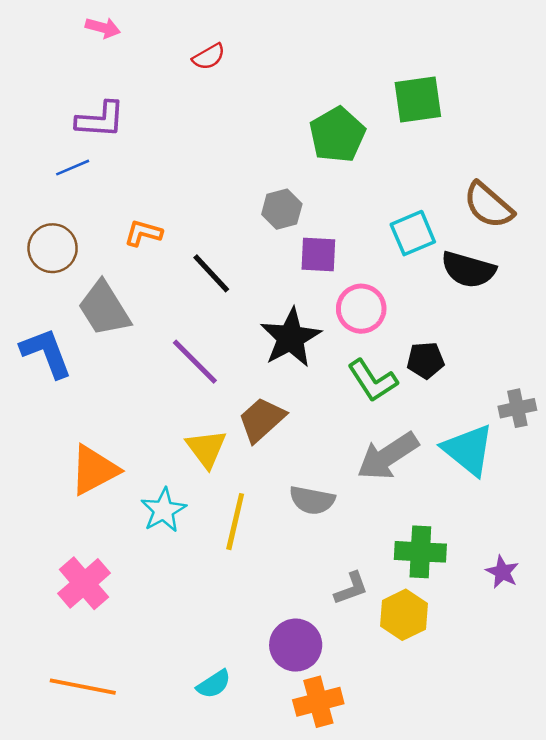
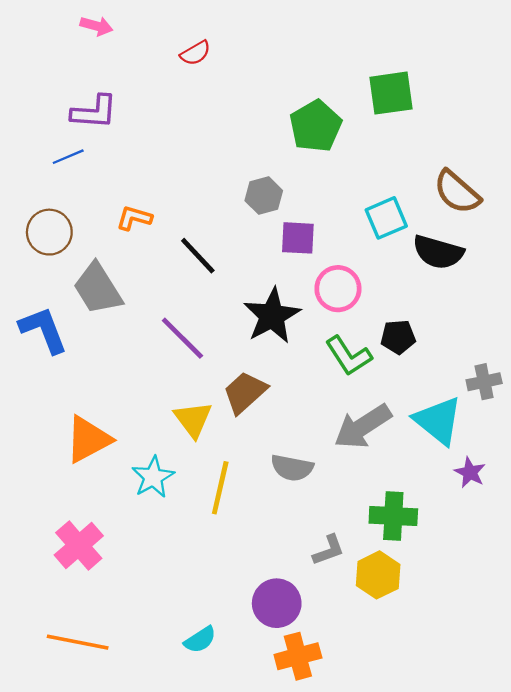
purple star: (502, 572) -> (470, 472), moved

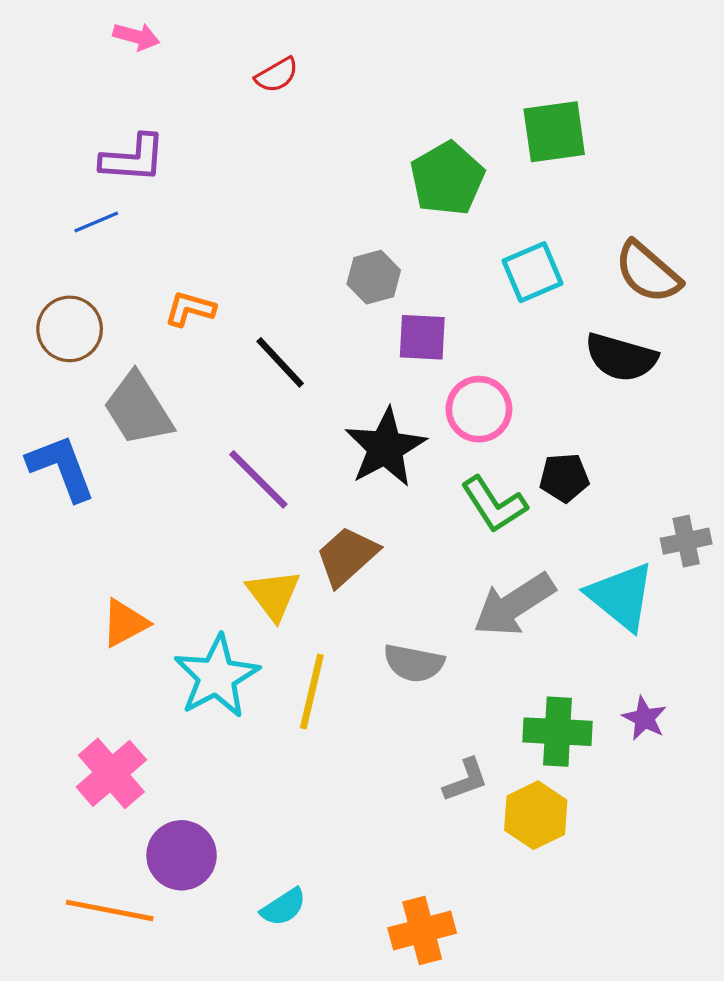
cyan square: (386, 218) -> (532, 272), moved
orange triangle: (88, 439) -> (125, 623), size x0.7
purple star: (470, 472) -> (644, 718), moved
cyan star: (153, 477) -> (217, 676), size x1.4
purple circle: (277, 603) -> (182, 855), moved

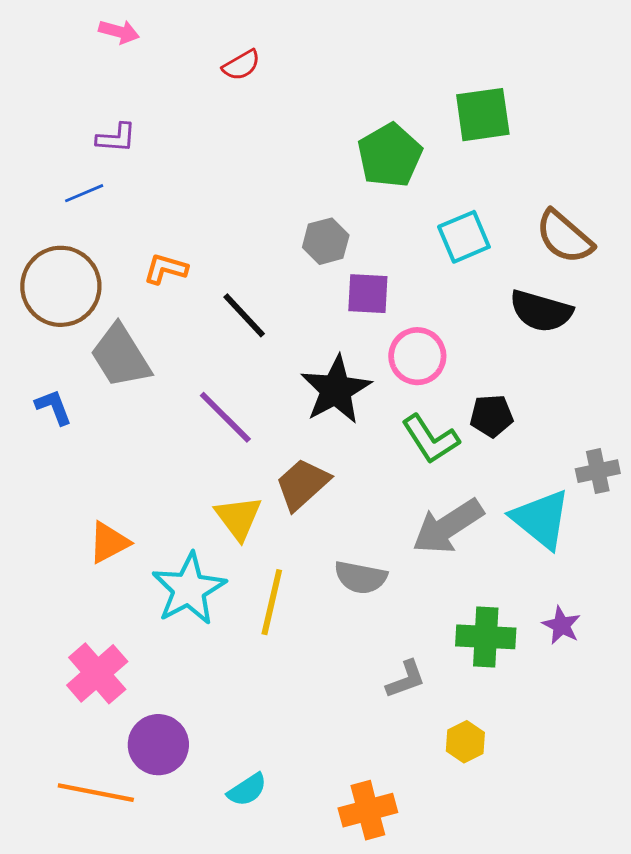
purple L-shape: (133, 158) -> (116, 138), size x0.7
brown circle: (70, 329) -> (61, 286), size x1.4
blue L-shape: (61, 468) -> (54, 407), size x0.6
yellow hexagon: (536, 815) -> (465, 742), moved, size x0.7

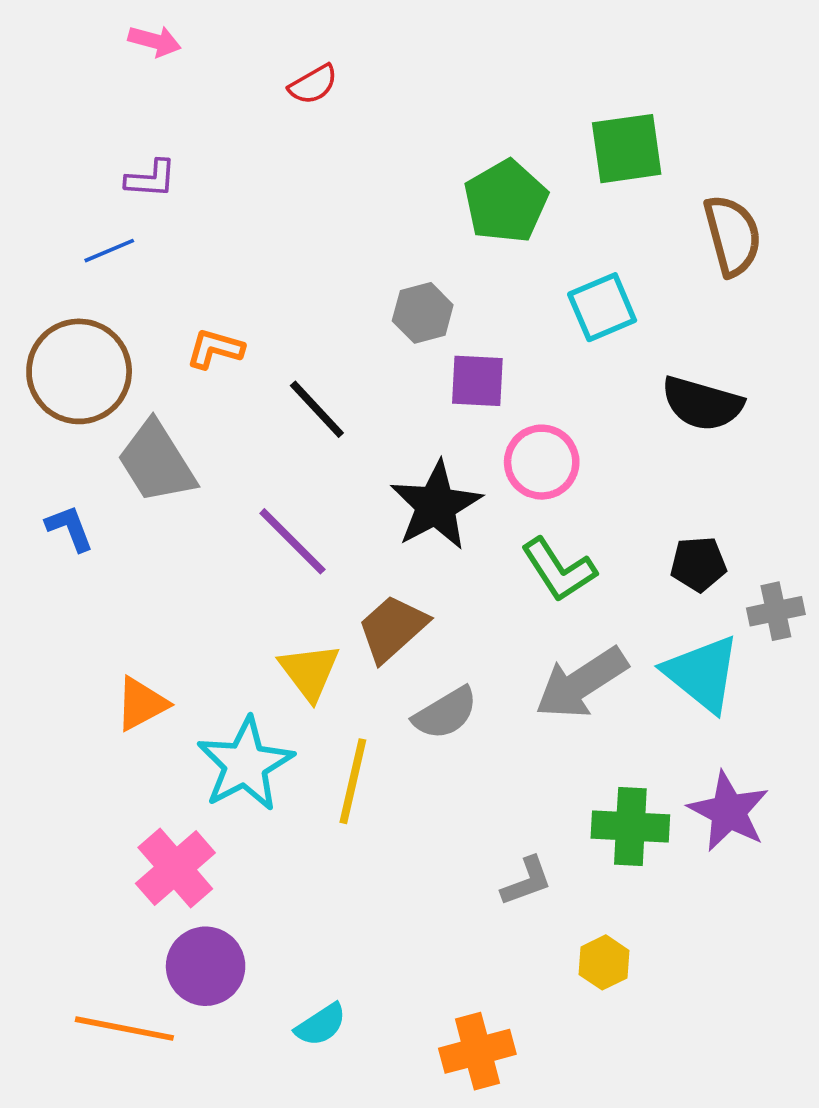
brown semicircle: (564, 237) -> (732, 235), moved, turned -146
black pentagon: (492, 416) -> (698, 564), moved
gray semicircle: (361, 577) -> (445, 713), moved, turned -42
purple star: (561, 625) -> (729, 811), size x1.6
pink cross: (97, 673) -> (175, 868), moved

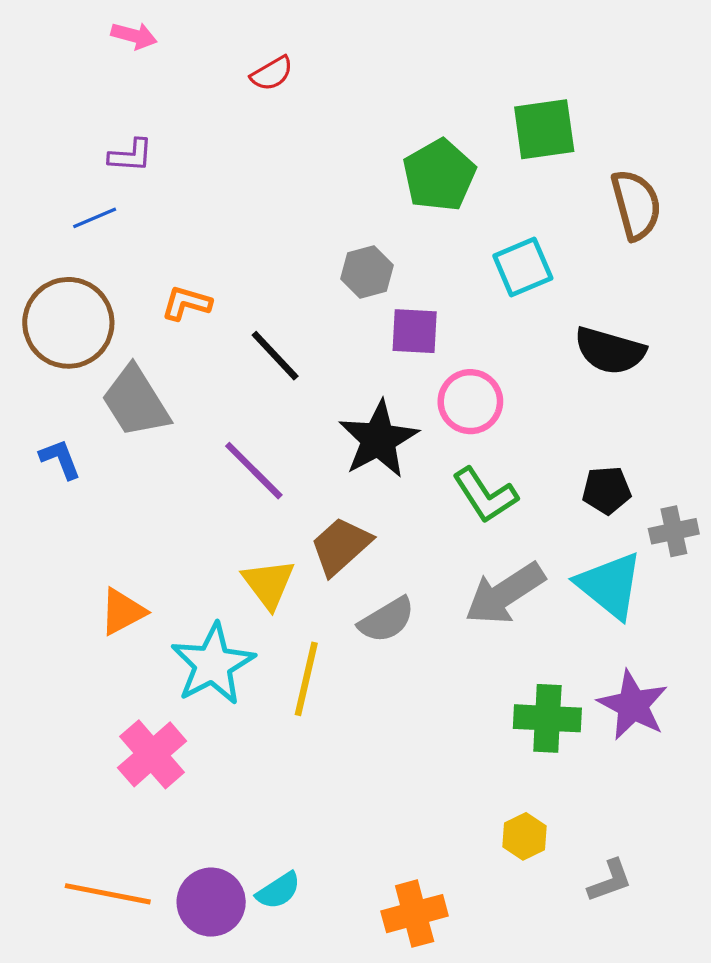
gray L-shape: (527, 881) -> (610, 881), moved
purple circle: (206, 966) -> (211, 902), moved

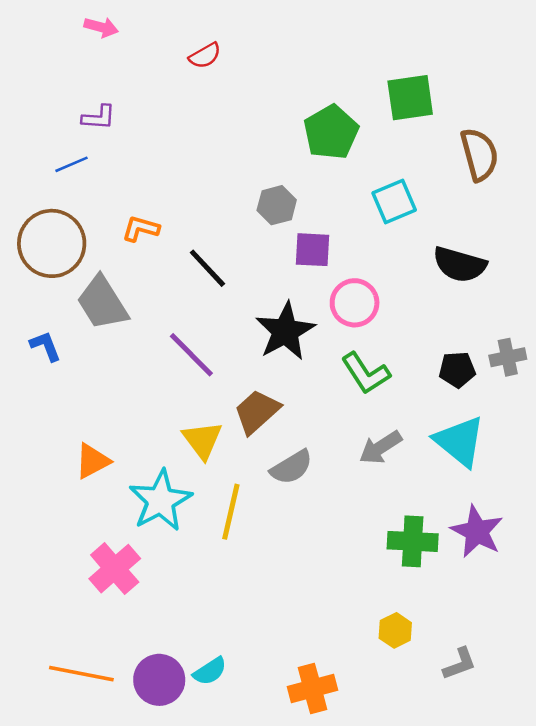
gray cross: (674, 531) -> (508, 357), moved
gray arrow: (505, 594) -> (380, 447), size x0.7

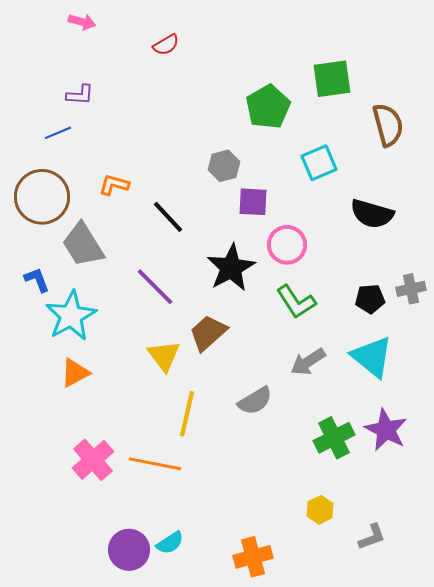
gray semicircle: (291, 467) -> (255, 401), moved
cyan star: (160, 501) -> (71, 316), moved
green cross: (413, 541) -> (334, 438), turned -30
orange line: (81, 674) -> (155, 464), moved

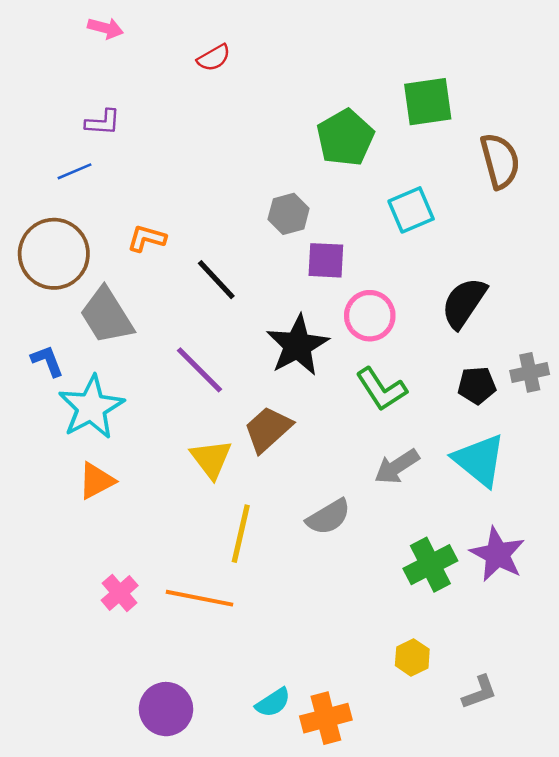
black semicircle: (372, 214) -> (464, 303), moved, turned 108
pink cross: (93, 460) -> (120, 593), size x0.7
cyan semicircle: (170, 543) -> (273, 703), moved

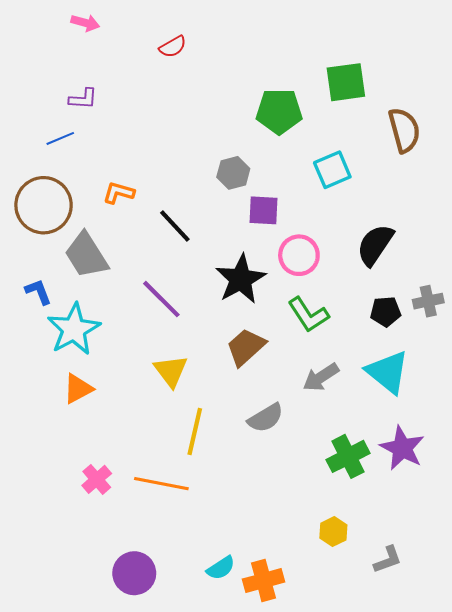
green pentagon: (345, 138) -> (279, 111), turned 30
brown trapezoid: (268, 429) -> (246, 347), moved

